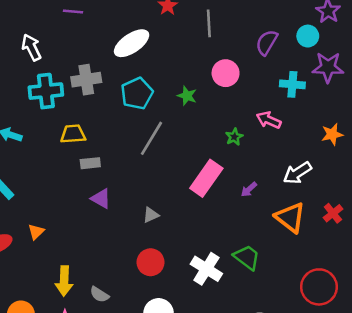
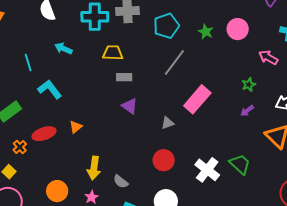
pink circle: (226, 73) -> (238, 29), moved
green star: (234, 137) -> (249, 85), moved
pink rectangle: (206, 178) -> (197, 99), moved

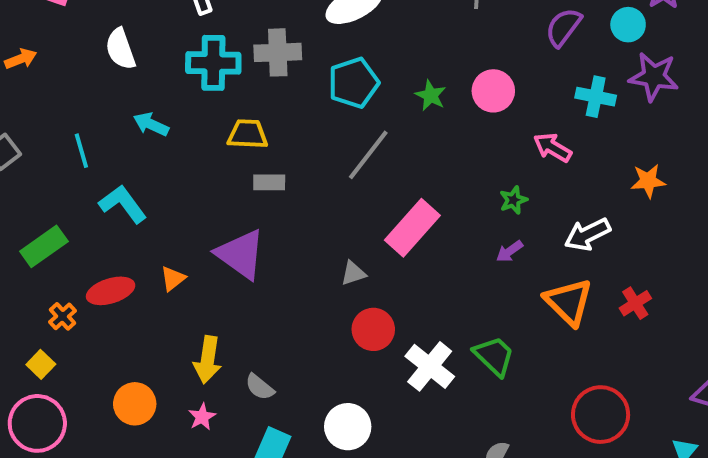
purple triangle: (130, 106) -> (241, 254), moved, size x1.6
red circle: (164, 160) -> (373, 329), moved

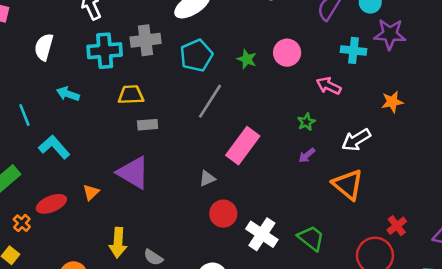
white semicircle: (120, 49) -> (44, 47), turned 40
red cross: (635, 303) -> (397, 226), moved
green trapezoid: (494, 356) -> (311, 238), moved

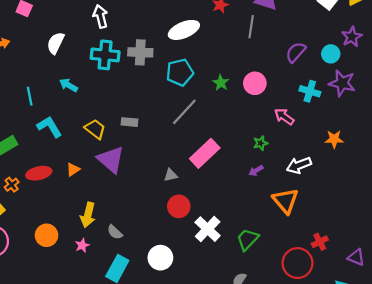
yellow trapezoid: (131, 95) -> (95, 129), moved, turned 30
green trapezoid: (311, 238) -> (247, 239), turned -95

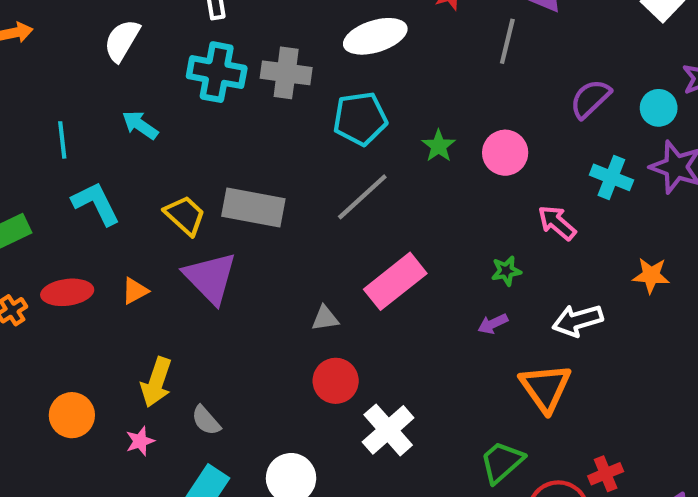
gray rectangle: (130, 122) -> (253, 208), size x1.8
green trapezoid: (247, 239) -> (502, 462), moved

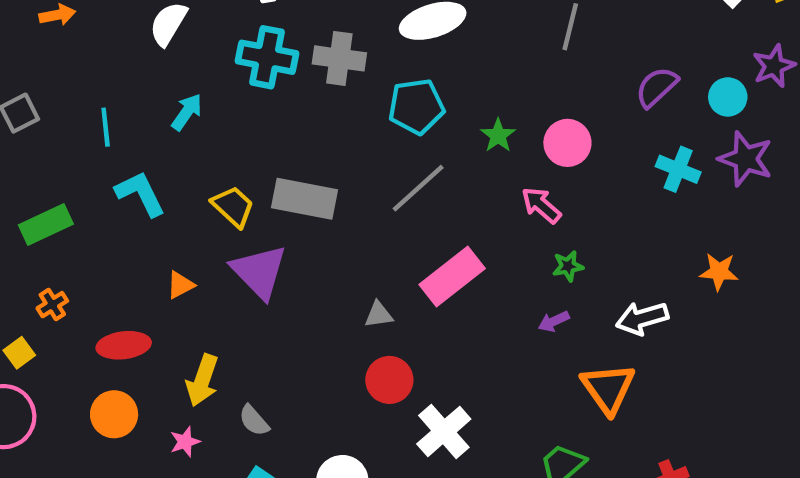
cyan arrow: (140, 125) -> (187, 112), turned 90
pink arrow: (557, 223) -> (541, 205), moved
red ellipse: (67, 292) -> (124, 345), moved

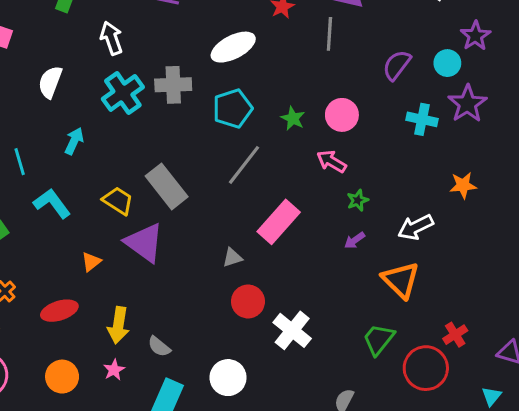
cyan cross: (267, 57) -> (123, 93), turned -36
purple star: (746, 159) -> (467, 104), turned 30
gray rectangle: (305, 199) -> (167, 186), turned 51
orange circle: (114, 414) -> (62, 377), moved

